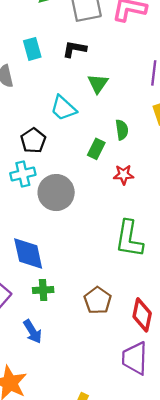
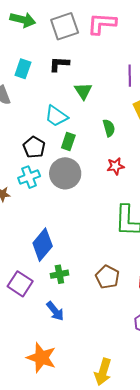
cyan rectangle: (32, 49) -> (23, 69), turned 42
green rectangle: (96, 149) -> (68, 141), moved
gray circle: (56, 193) -> (65, 173), moved
blue diamond: (28, 253) -> (43, 245), turned 60

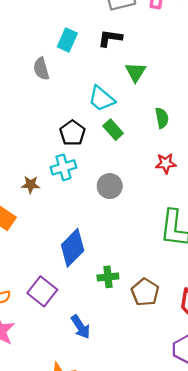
green rectangle: (68, 141) -> (113, 130), turned -66
gray circle: (65, 173) -> (110, 186), moved, size x0.7
green cross: (59, 274) -> (108, 277), moved

